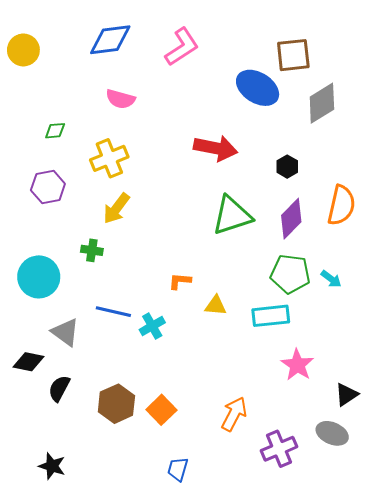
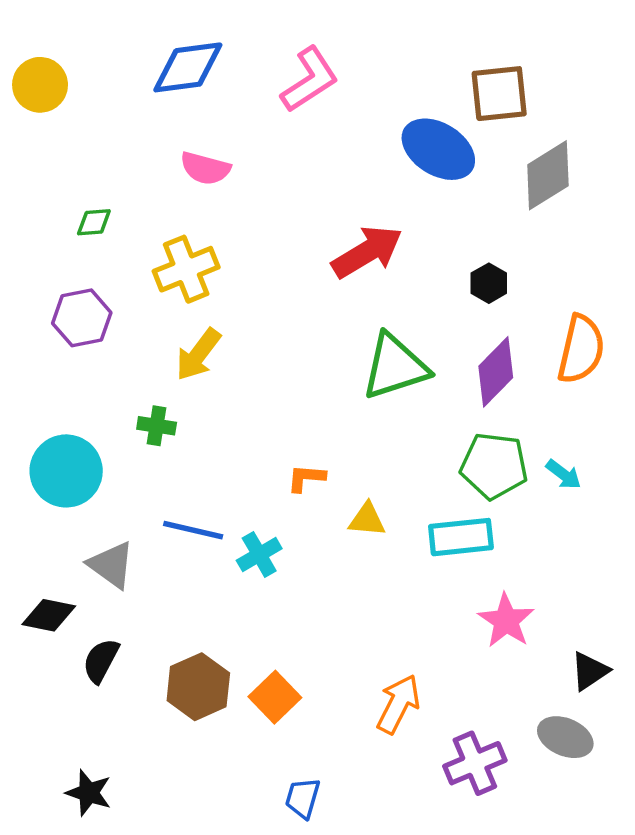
red arrow: (216, 148) -> (367, 252), turned -42

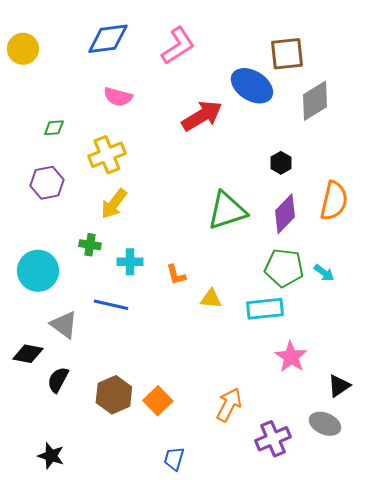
red arrow: (367, 252) -> (202, 116), moved
orange L-shape: (306, 478) -> (176, 275), turned -110
cyan cross: (259, 554) -> (130, 262), moved, turned 30

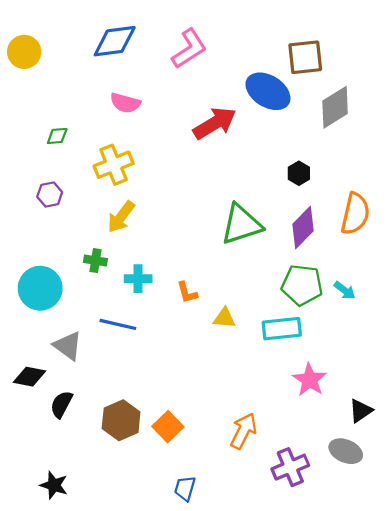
purple hexagon: (47, 183) -> (50, 195), size x0.7

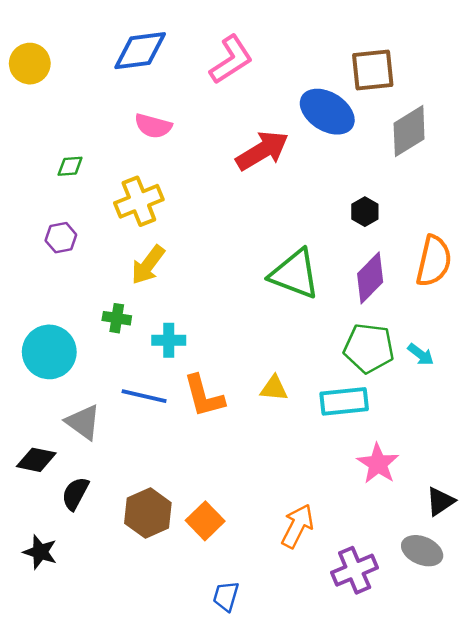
green triangle: (241, 224) -> (295, 274), turned 39
orange L-shape: (187, 292) -> (204, 396), moved, size x1.6
black star: (54, 485) -> (40, 552), moved

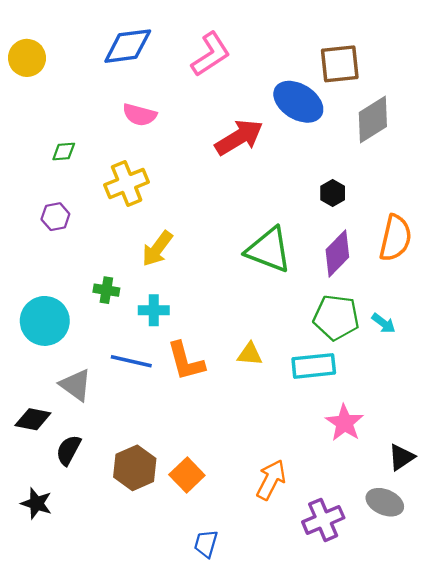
yellow arrow: (148, 265) -> (157, 249), moved

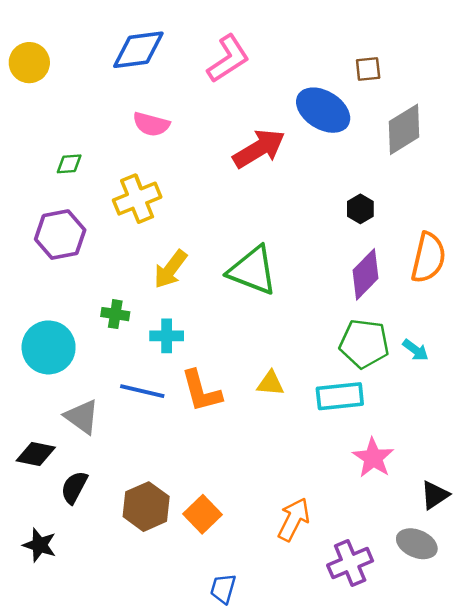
brown square: (340, 64) -> (368, 69), size x0.6
purple hexagon: (55, 217) -> (60, 235), size x1.6
green triangle: (269, 250) -> (253, 270), moved

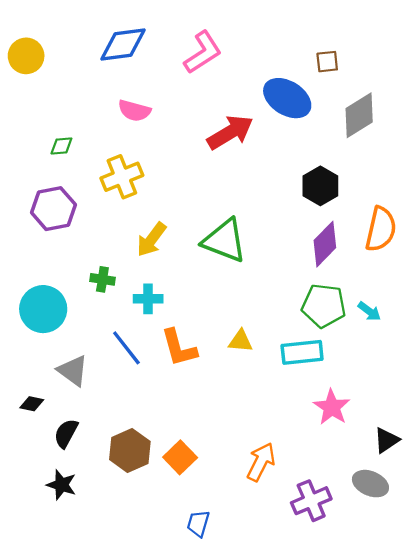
black hexagon: (360, 209) -> (320, 186), size x1.5
blue line: (142, 391) -> (126, 348), turned 39
black diamond: (36, 454) -> (32, 404), size x0.7
black star: (40, 545) -> (61, 485), moved

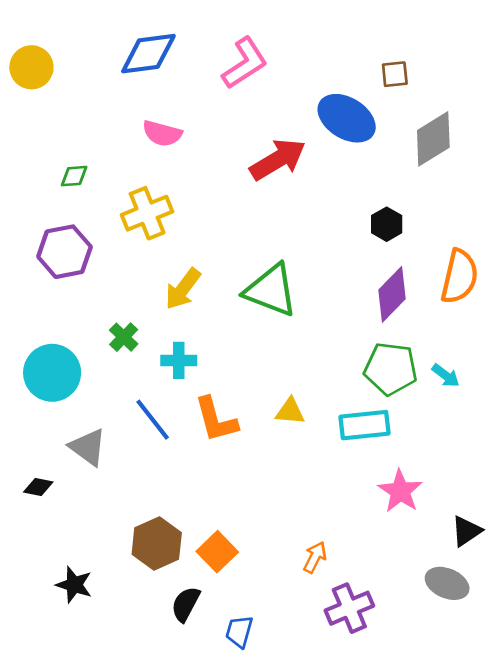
black hexagon: (320, 186) -> (387, 224), size x0.7
green cross: (102, 279) -> (124, 337), turned 35
black semicircle: (66, 433) -> (186, 604), moved
orange arrow: (261, 462) -> (315, 557), size x0.7
purple cross: (311, 501) -> (349, 608), moved

